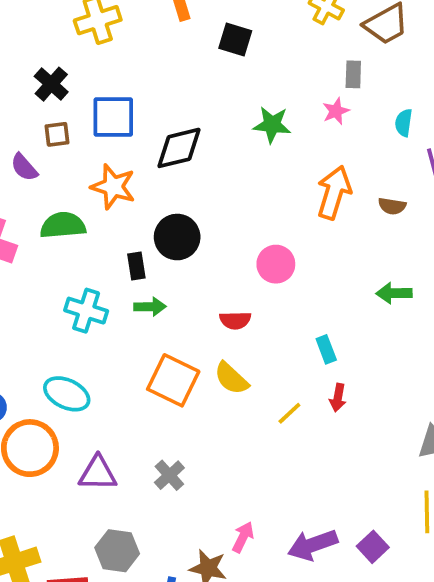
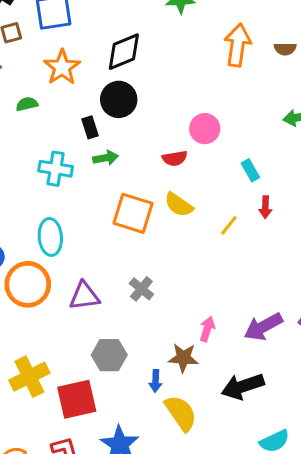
black diamond: (179, 148) -> (124, 52), moved
orange star: (113, 187) -> (62, 67), turned 30
green semicircle: (63, 225) -> (27, 104), size x0.6
pink circle: (276, 264) -> (205, 129), moved
cyan ellipse: (67, 394) -> (50, 237), turned 69

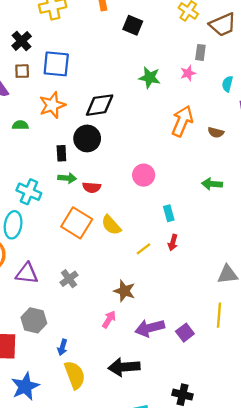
red semicircle: (175, 158) -> (92, 187), moved
cyan cross: (56, 169) -> (29, 192), moved
brown star: (183, 358) -> (124, 291), moved

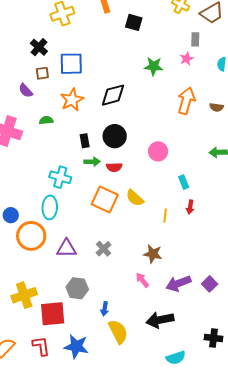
black circle: (87, 138) -> (115, 136), moved
yellow line: (143, 249) -> (165, 215), turned -40
pink arrow: (109, 319) -> (142, 280), turned -63
blue star: (25, 386) -> (76, 346), turned -30

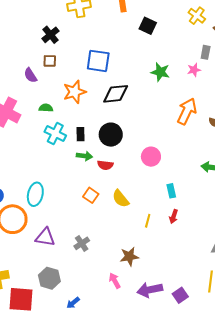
blue square: (71, 64) -> (98, 61), moved
cyan cross: (60, 177) -> (55, 134), moved
orange square: (105, 199) -> (91, 195), size x0.6
brown star: (153, 254) -> (129, 256), turned -30
blue arrow: (105, 309) -> (73, 303), turned 32

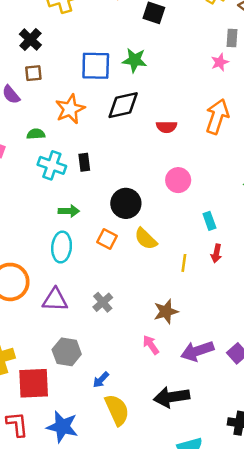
green star: (160, 72) -> (135, 60), moved
black circle: (111, 135) -> (126, 203), moved
green arrow: (84, 156) -> (69, 211), moved
red semicircle: (105, 165) -> (167, 127), moved
cyan ellipse: (35, 194) -> (62, 247), moved

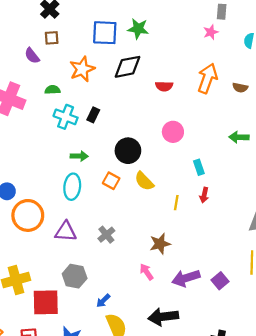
black rectangle: (84, 162) -> (93, 115), turned 32

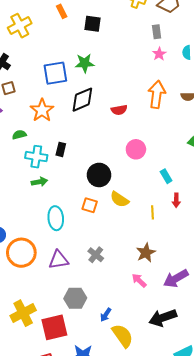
pink star: (211, 32) -> (159, 54), moved
green arrow: (79, 156) -> (39, 182), moved

